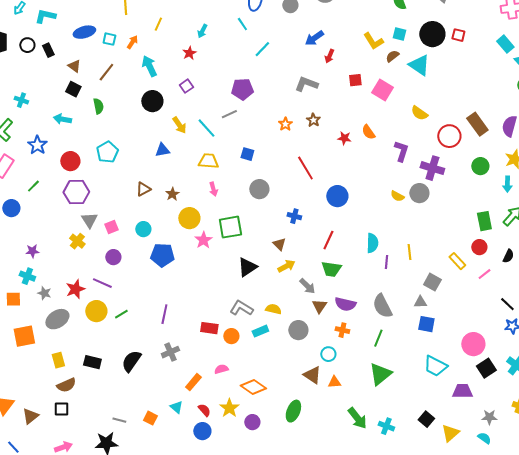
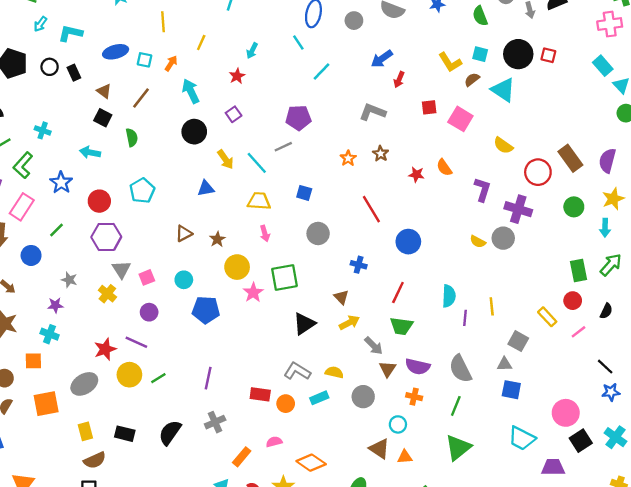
gray star: (44, 293) -> (69, 280), moved

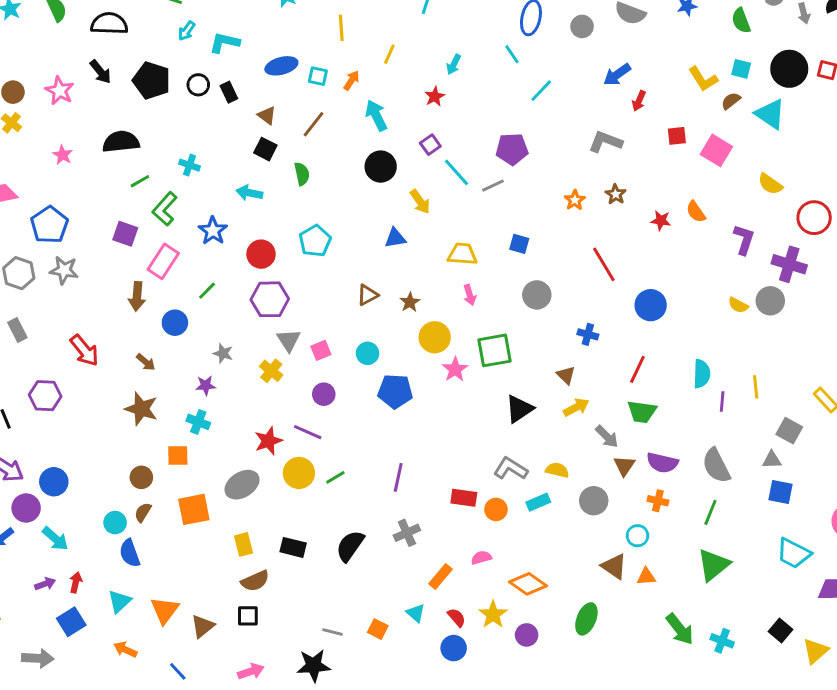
cyan line: (257, 163) -> (457, 172), moved

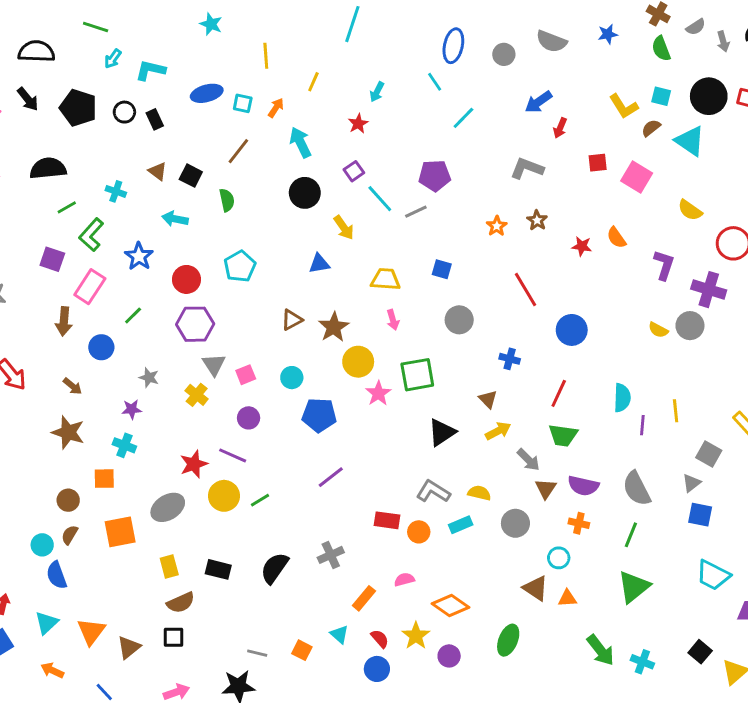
brown triangle: (267, 115) -> (158, 171), moved
brown star: (410, 302) -> (334, 327), size x1.5
gray triangle: (772, 460) -> (691, 483), turned -36
purple line: (398, 477) -> (331, 477), moved, turned 40

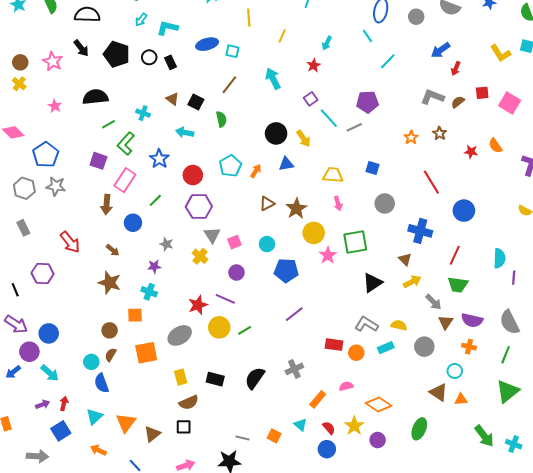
orange arrow: (276, 108) -> (256, 171), moved
brown semicircle: (651, 128) -> (458, 102), moved
black circle: (305, 193) -> (276, 133), moved
blue cross: (510, 359) -> (420, 231), size x1.6

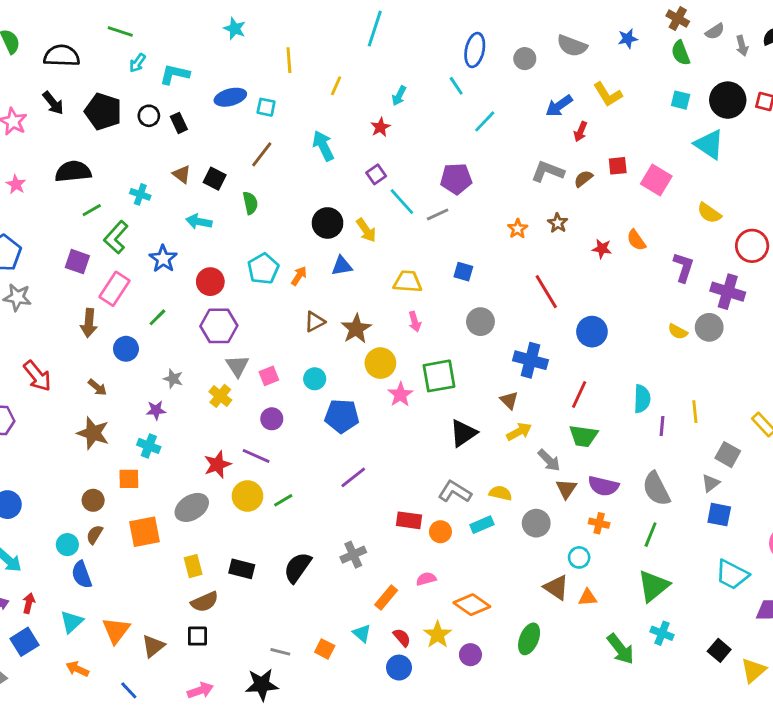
yellow L-shape: (500, 53) -> (608, 94), moved
cyan cross: (514, 444) -> (662, 633), moved

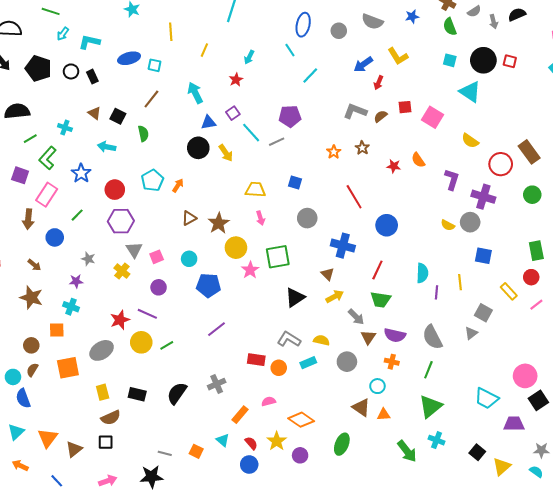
blue triangle: (342, 266) -> (208, 122), moved
blue square: (719, 515) -> (483, 256), moved

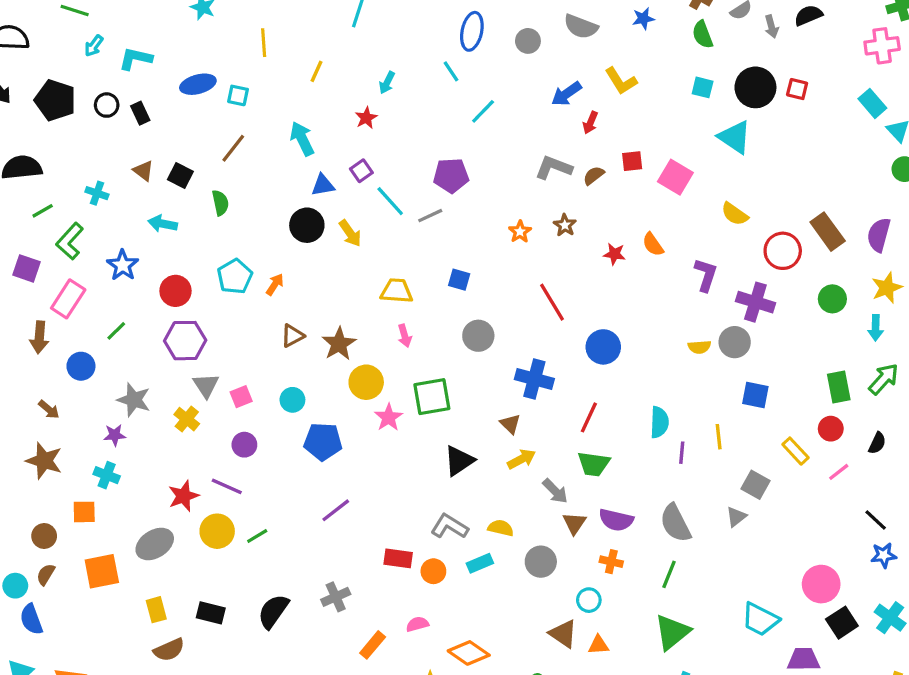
yellow semicircle: (448, 225) -> (699, 347), turned -32
gray star: (88, 259) -> (134, 400), size x1.5

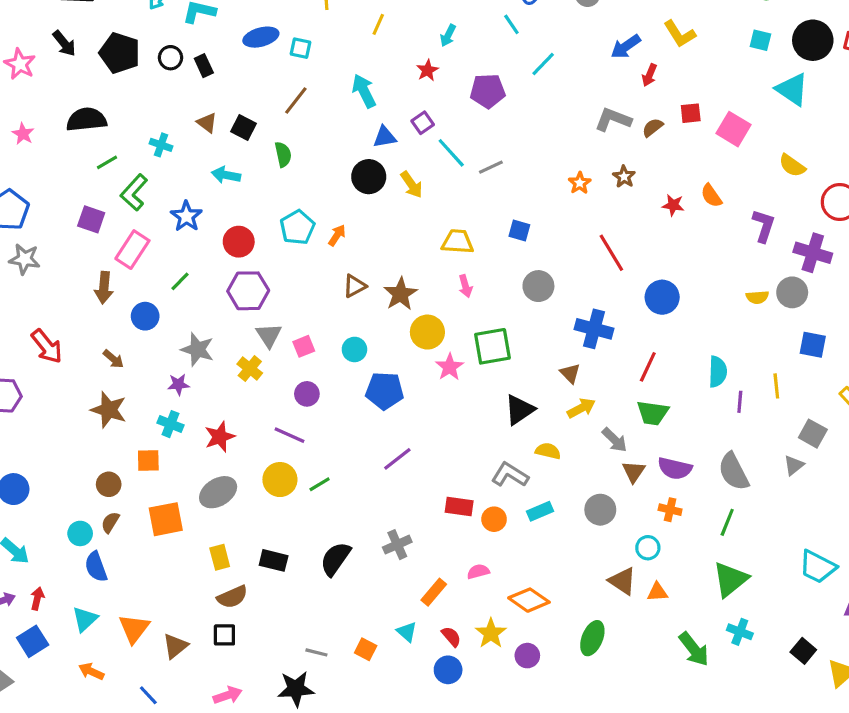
purple pentagon: (451, 176) -> (488, 91), moved
red star: (184, 496) -> (220, 437), moved
yellow semicircle: (501, 528) -> (548, 451), moved

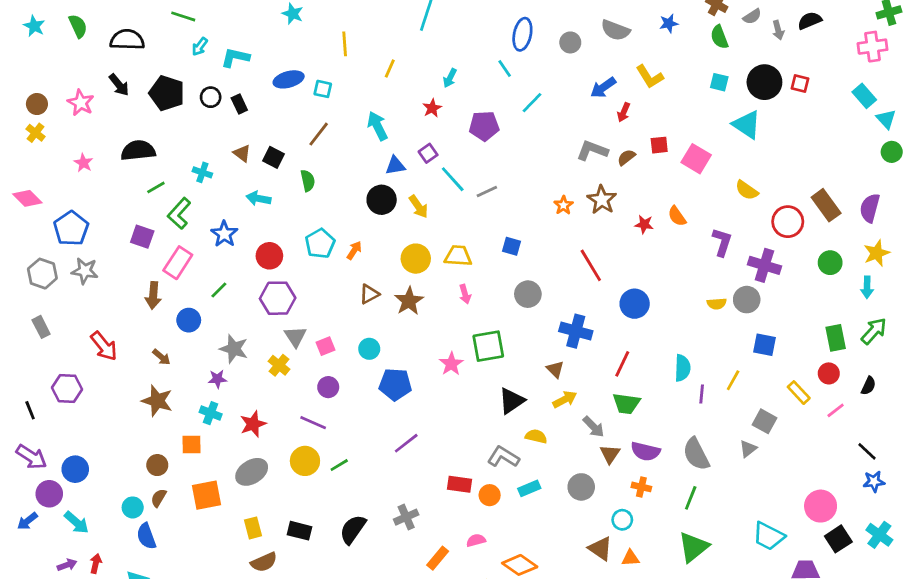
brown star: (624, 177) -> (602, 200), size x1.5
yellow circle: (427, 332) -> (416, 259), moved
yellow line: (776, 386) -> (733, 380), turned 35

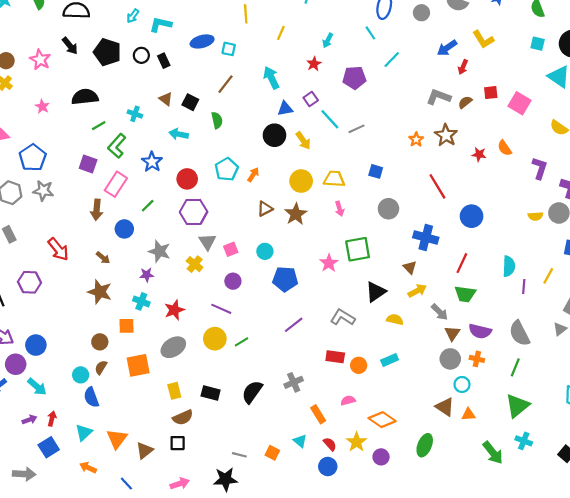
gray L-shape: (503, 457) -> (343, 317), moved
gray circle: (581, 487) -> (450, 359), moved
orange rectangle: (438, 558) -> (318, 414), turned -72

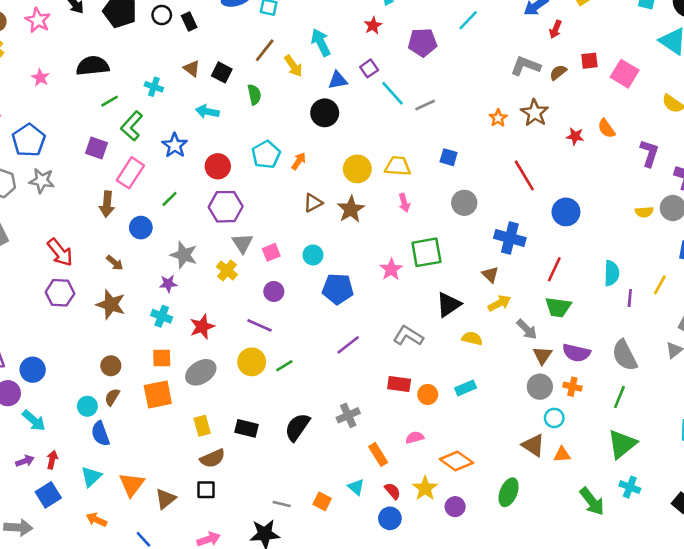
yellow arrow: (303, 141) -> (293, 66), moved
purple hexagon: (29, 282) -> (60, 293), moved
orange square: (126, 326) -> (162, 358), moved

